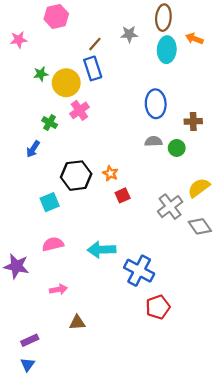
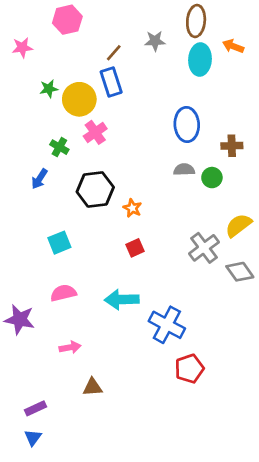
black hexagon: (76, 176) -> (95, 189), moved
red square: (123, 195) -> (135, 248), moved

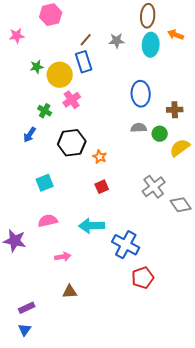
gray star: (155, 41) -> (117, 41), moved
yellow semicircle: (238, 225) -> (180, 148), moved
pink arrow: (70, 347) -> (63, 257), moved

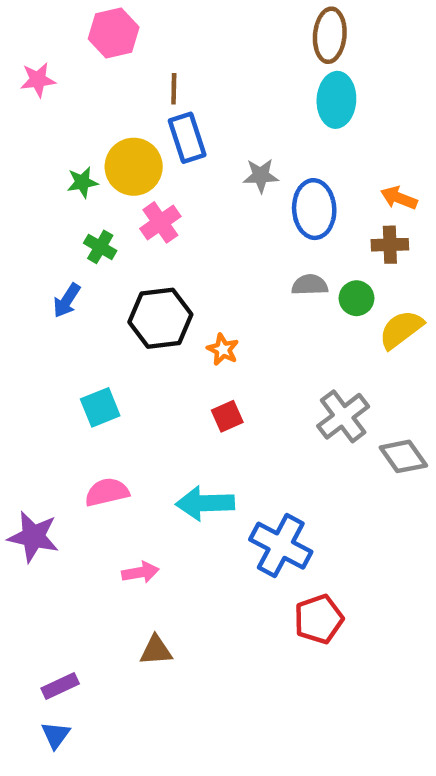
orange arrow: (176, 35) -> (399, 198), moved
brown line: (86, 40) -> (174, 89), moved, turned -40
gray star: (117, 41) -> (261, 176), moved
green star: (37, 67) -> (82, 182), moved

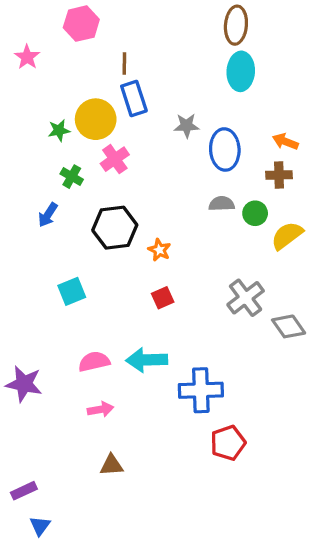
pink star: (38, 80) -> (27, 57), turned -30
pink semicircle: (107, 492) -> (94, 362), moved
blue cross: (281, 546) -> (201, 390), turned -30
purple rectangle: (60, 686) -> (24, 491), moved

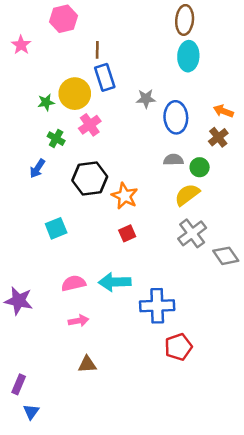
brown cross: (279, 175) -> (218, 137), turned -36
yellow semicircle: (287, 236) -> (187, 195), moved
orange star: (159, 250) -> (125, 196), size x1.5
purple rectangle: (24, 491) -> (19, 384), turned -42

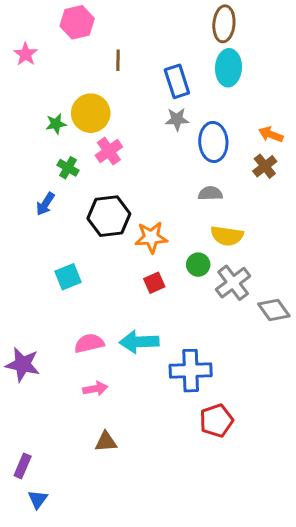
blue rectangle: (105, 77) -> (177, 81), moved
green circle: (200, 167) -> (198, 265), moved
yellow semicircle: (187, 195) -> (227, 236), turned -135
orange star: (125, 196) -> (151, 237), turned -30

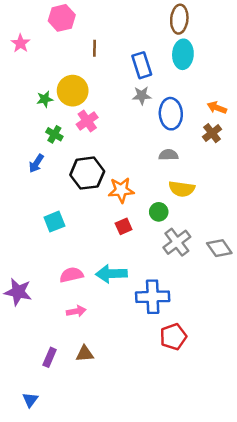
gray cross: (233, 283) -> (177, 242), moved
purple rectangle: (23, 466) -> (50, 357), moved

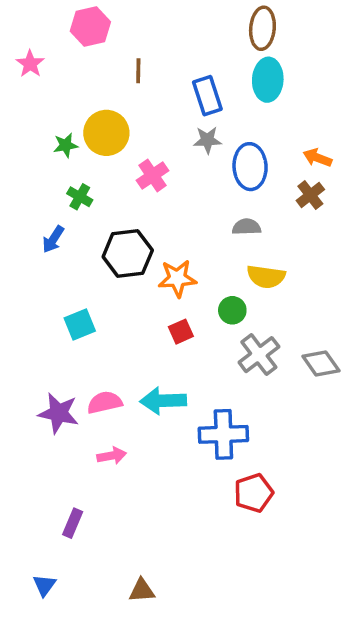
pink cross: (87, 121) -> (152, 175), moved
purple star: (18, 292) -> (58, 413), moved
brown triangle: (85, 354) -> (142, 590), moved

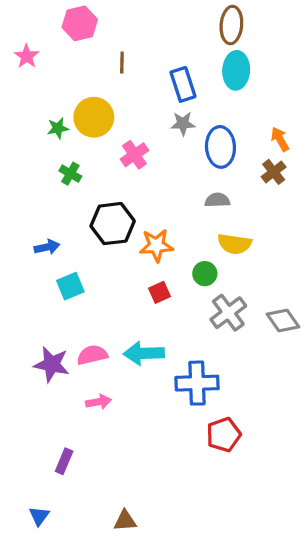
orange arrow: (317, 158) -> (280, 139), turned 40
blue arrow: (53, 239) -> (47, 247), moved, turned -135

